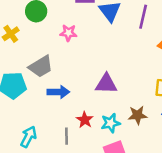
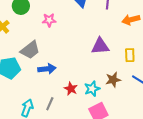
purple triangle: (106, 84) -> (100, 46), moved
gray line: (67, 136) -> (50, 104), moved, turned 32

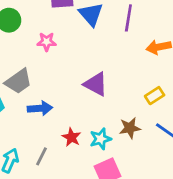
purple triangle: (100, 46) -> (96, 84), moved, turned 30
yellow rectangle: (130, 55) -> (155, 96), turned 56

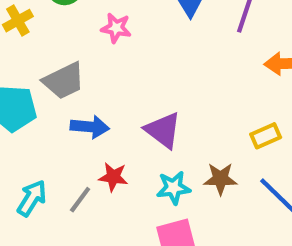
purple triangle: (96, 84) -> (163, 130), moved
red star: (71, 137) -> (113, 177), moved, turned -30

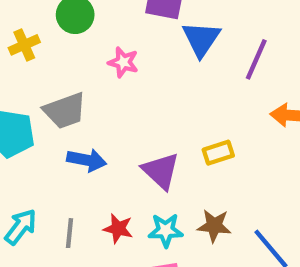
yellow rectangle: (266, 136) -> (218, 153), moved
red star: (113, 177) -> (118, 229), moved
gray line: (80, 200) -> (70, 233), turned -36

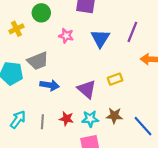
blue triangle: (201, 39) -> (100, 38), moved

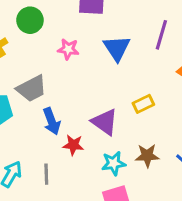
blue arrow: (50, 85) -> (52, 121), turned 66
red star: (66, 119) -> (73, 145), moved

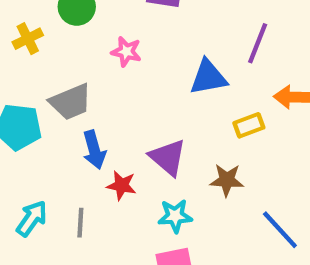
blue triangle: (117, 48) -> (208, 77), moved, turned 48
yellow rectangle: (143, 104) -> (249, 125), moved
brown star: (147, 156) -> (227, 180), moved

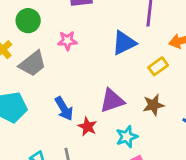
gray trapezoid: (71, 102) -> (33, 64), moved
purple triangle: (168, 157) -> (112, 101), turned -44
red star: (121, 185) -> (87, 127), turned 30

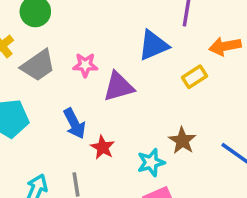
pink star: (67, 41) -> (85, 65), moved
purple triangle: (112, 101) -> (118, 87), moved
brown star: (153, 105) -> (182, 141), moved, turned -30

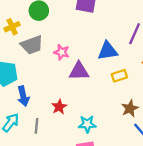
yellow rectangle: (194, 77) -> (119, 76), moved
blue arrow: (74, 123) -> (23, 96), moved
brown star: (182, 141) -> (130, 108), moved

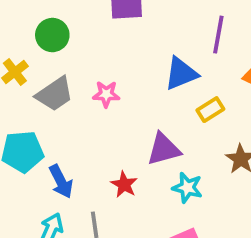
purple triangle: (79, 71) -> (164, 149), moved
cyan star: (87, 124) -> (187, 188), moved, turned 30

